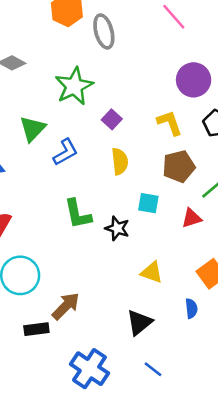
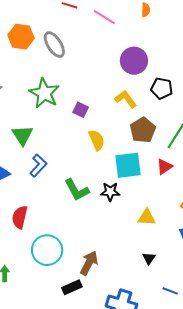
blue L-shape: (65, 152) -> (38, 165), moved
cyan square: (148, 203) -> (128, 165), size x1.6
black triangle: (139, 322) -> (149, 258), size x0.6

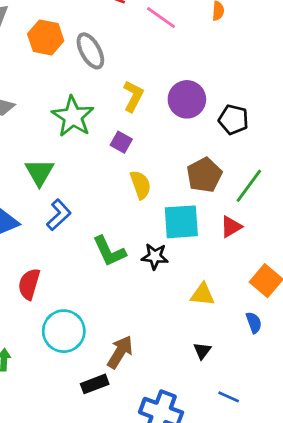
purple circle: (134, 61) -> (187, 99), moved
yellow L-shape: (126, 99) -> (133, 96), moved, turned 60

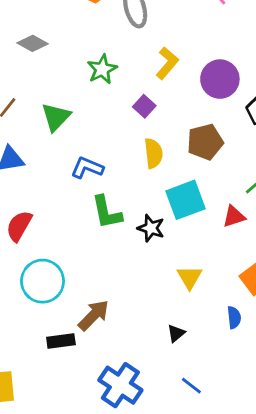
green star: (73, 117) -> (102, 69), size x0.7
brown pentagon: (204, 175) -> (205, 142), moved
blue L-shape: (59, 215) -> (87, 168), moved, turned -128
cyan square: (181, 222) -> (186, 200), turned -30
yellow triangle: (203, 294) -> (190, 277), turned 40

